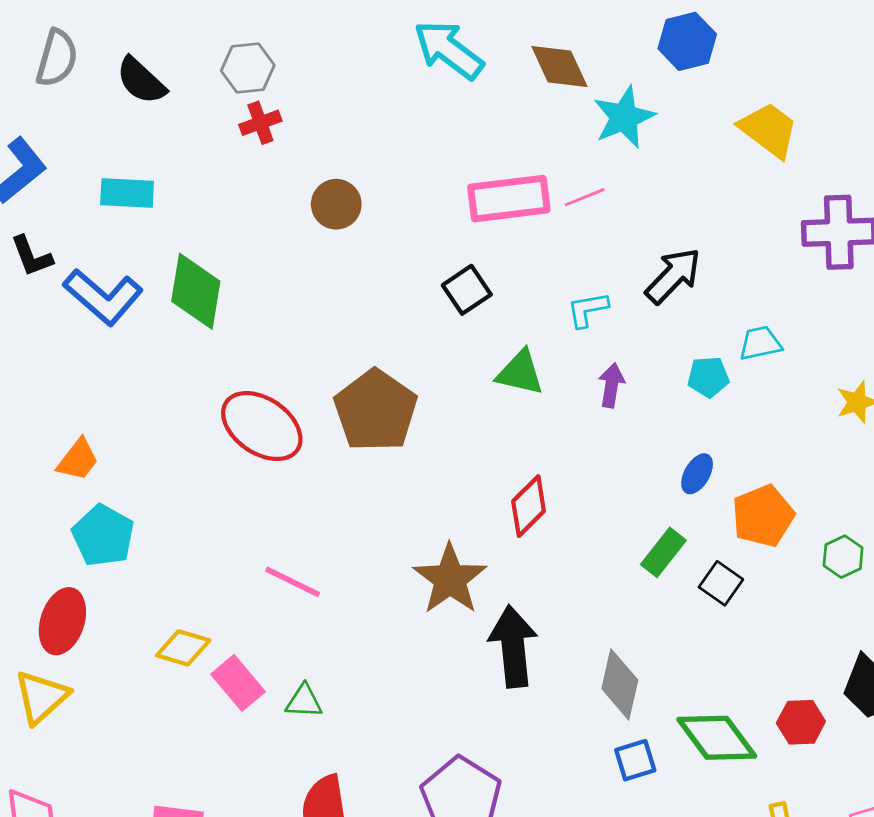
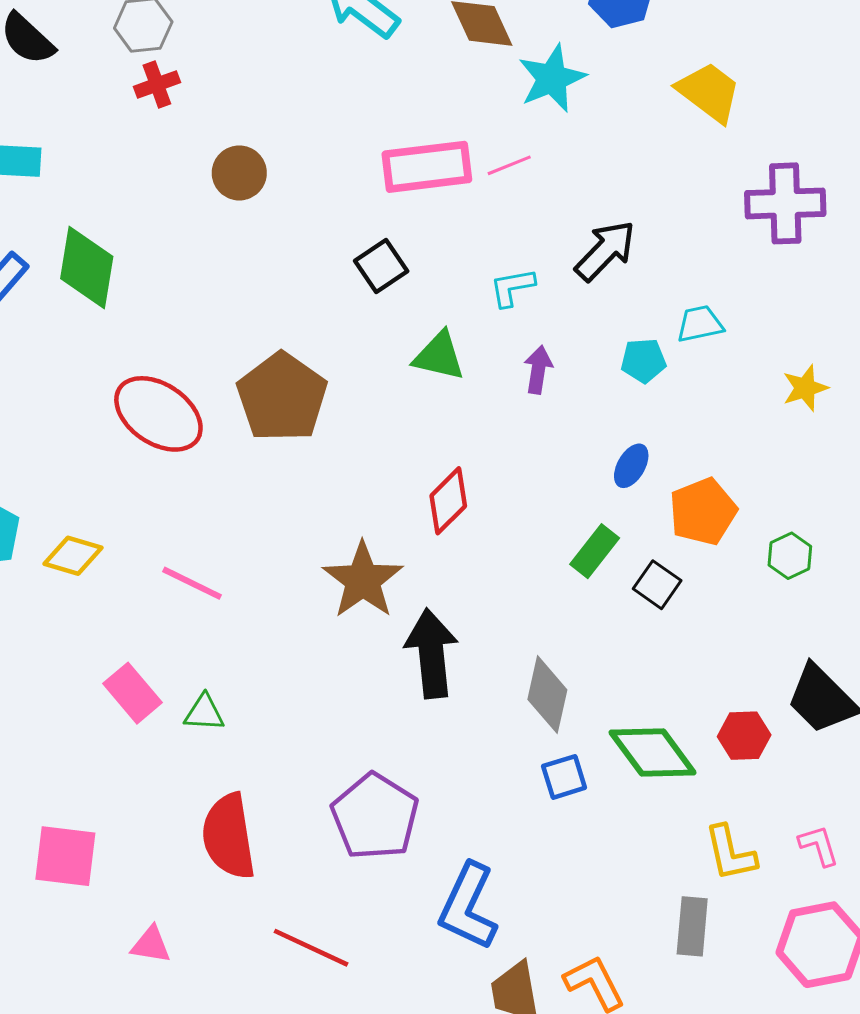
yellow diamond: (183, 648) -> (73, 556), moved

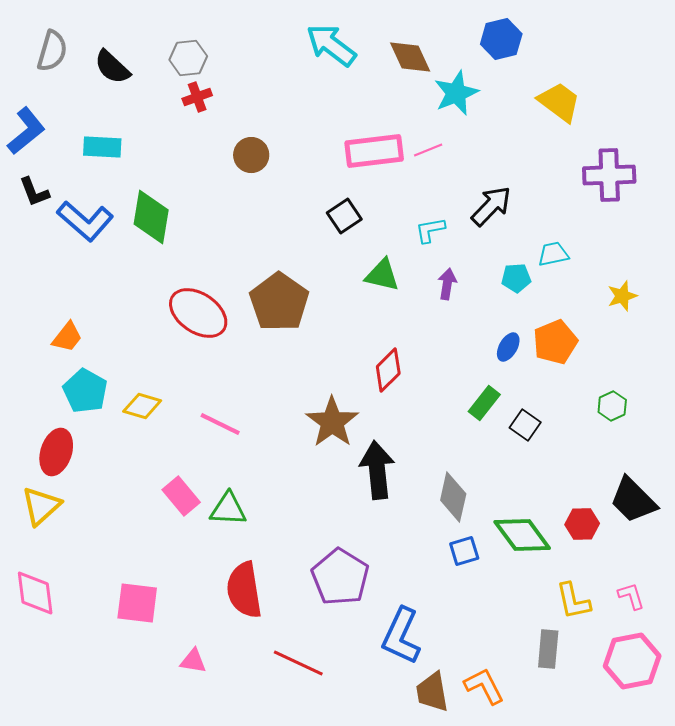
orange pentagon: (703, 512) -> (555, 342), moved
green triangle: (204, 713) -> (228, 509), size x1.4

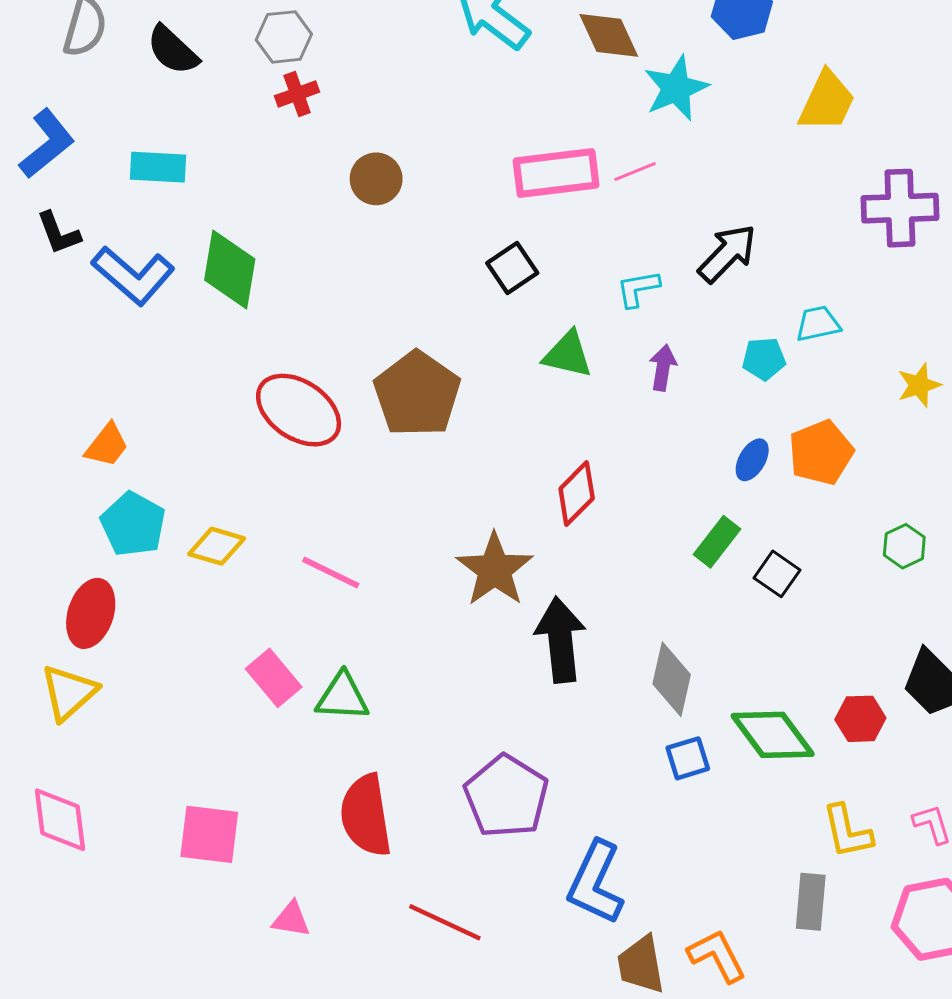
yellow trapezoid: (559, 102) -> (827, 101), turned 78

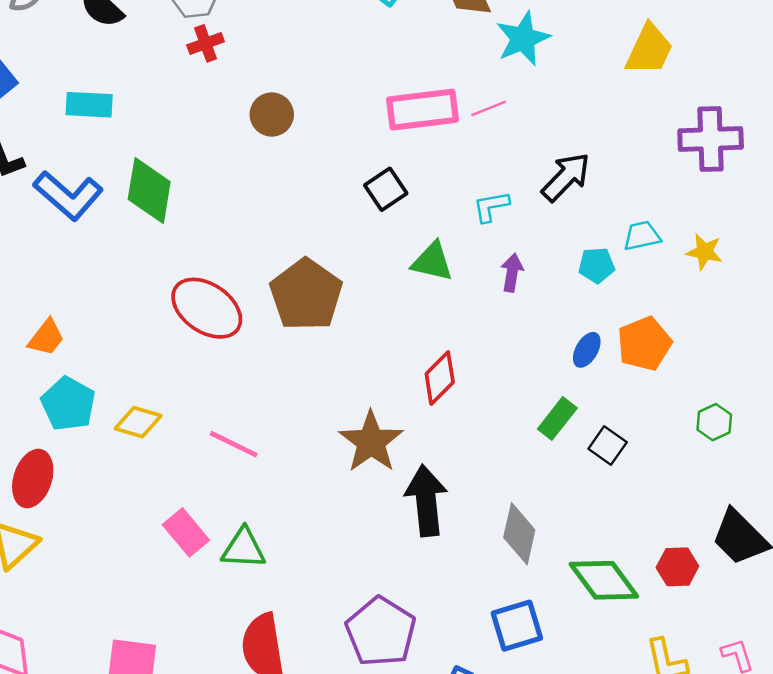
yellow star: (919, 385) -> (704, 252), moved, turned 30
blue square: (688, 758) -> (517, 626), moved, size x1.4

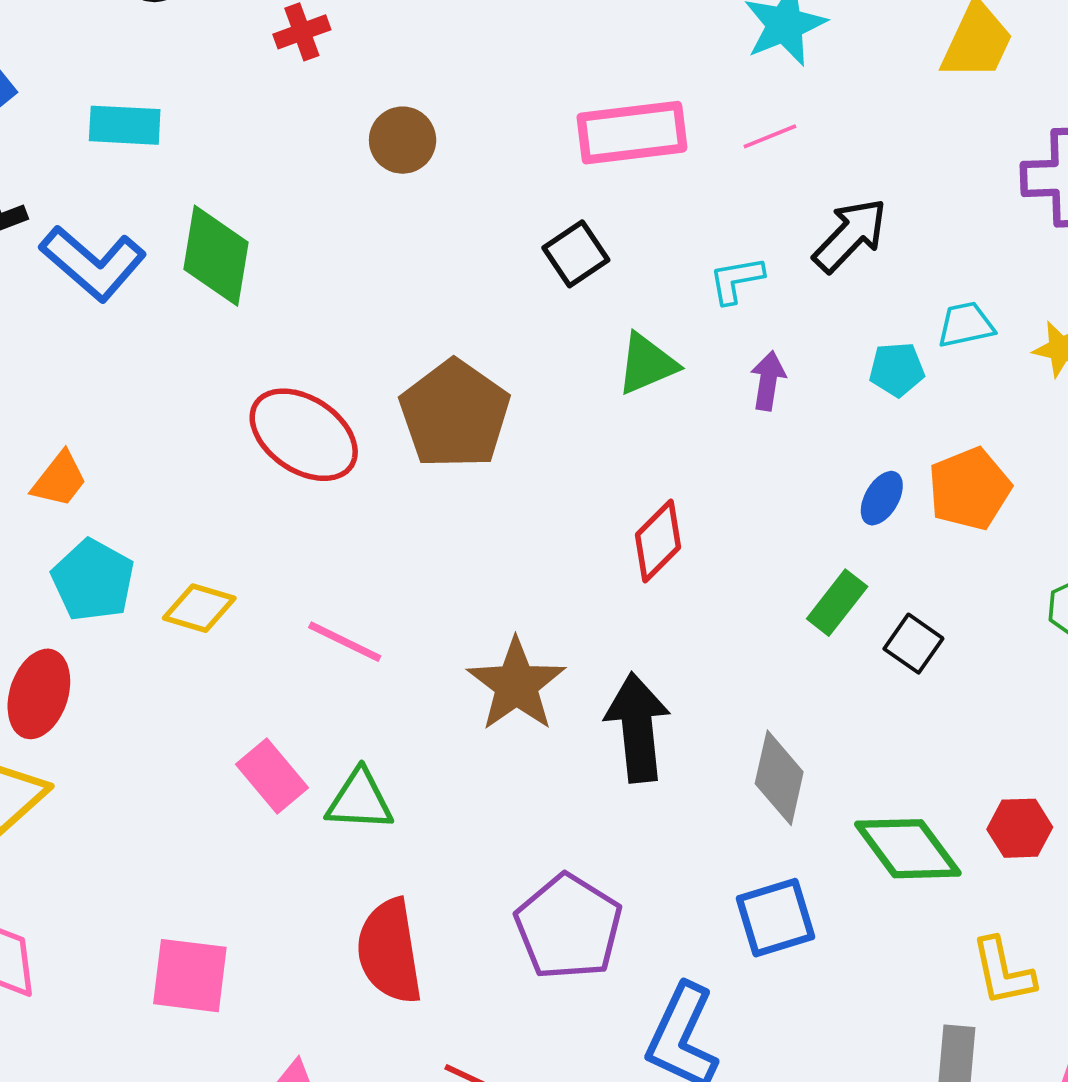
pink line: (489, 108) -> (770, 136), moved
green triangle: (432, 262) -> (647, 364), turned -36
brown star: (371, 442) -> (516, 685), moved

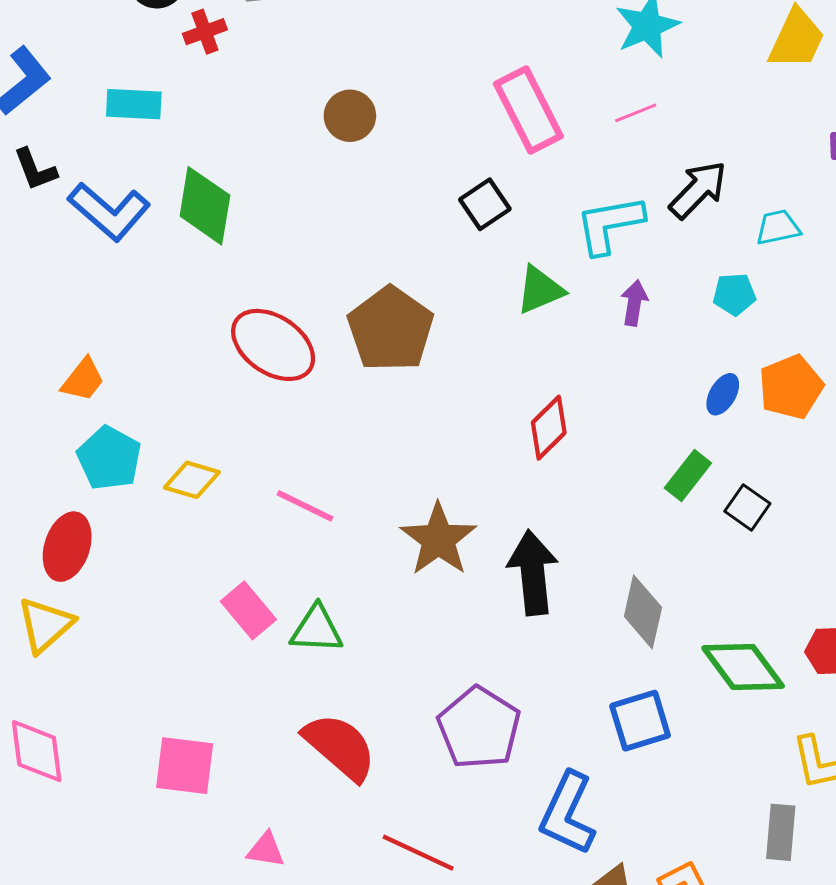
red cross: (302, 32) -> (205, 32), moved
pink rectangle: (632, 133) -> (528, 110), turned 70
cyan L-shape: (736, 280) -> (610, 225), size x1.6
cyan trapezoid: (966, 325) -> (778, 227), moved
red semicircle: (389, 951) -> (340, 747), turned 140

